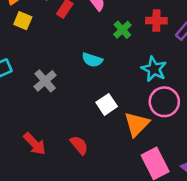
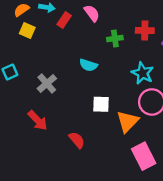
green cross: (122, 30) -> (115, 39), turned 35
white square: (107, 104) -> (101, 104), turned 36
red arrow: (35, 144) -> (38, 120), moved

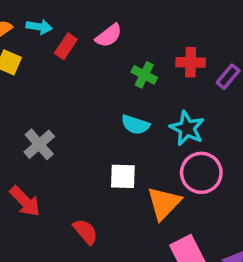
pink semicircle: (92, 13) -> (109, 36), turned 90
green cross: (115, 39) -> (144, 75), turned 35
cyan semicircle: (88, 65) -> (135, 125), moved

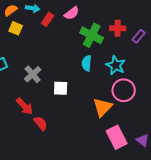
green cross: (144, 75) -> (92, 35), size x1.6
cyan semicircle: (135, 125) -> (87, 63), turned 77
white square: (123, 176) -> (61, 88), moved
red semicircle: (85, 232) -> (41, 123), moved

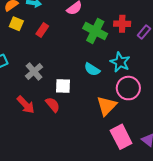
red rectangle: (48, 19) -> (42, 30), moved
cyan semicircle: (87, 63) -> (92, 69), moved, turned -63
red semicircle: (41, 123) -> (53, 105), moved

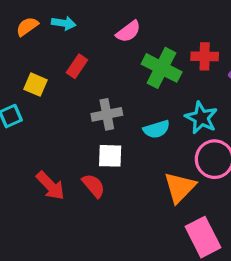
yellow square: (16, 24) -> (35, 85), moved
cyan semicircle: (92, 69) -> (157, 129), turned -49
gray cross: (34, 71) -> (107, 114), moved, turned 30

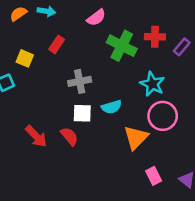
cyan semicircle: (157, 129) -> (112, 107), moved
pink rectangle: (203, 237) -> (154, 176), size x0.6

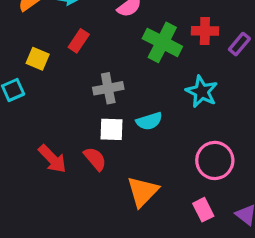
pink circle: (163, 116) -> (215, 160), moved
orange triangle: (136, 138) -> (143, 192), moved

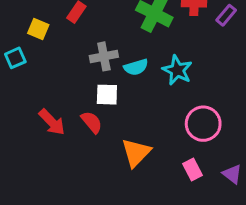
cyan star: (202, 92) -> (177, 70), moved
cyan semicircle: (149, 121) -> (136, 67), moved

